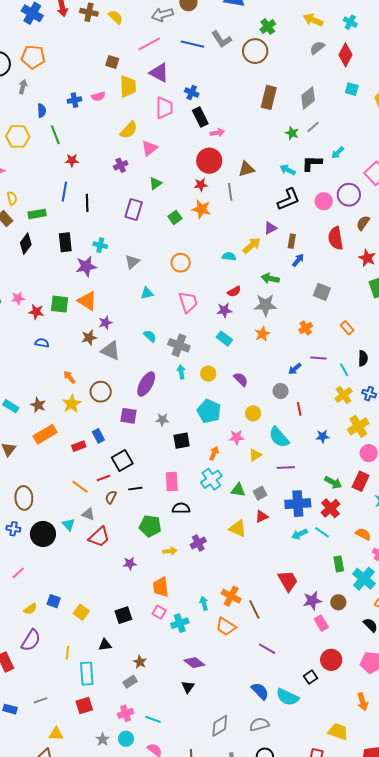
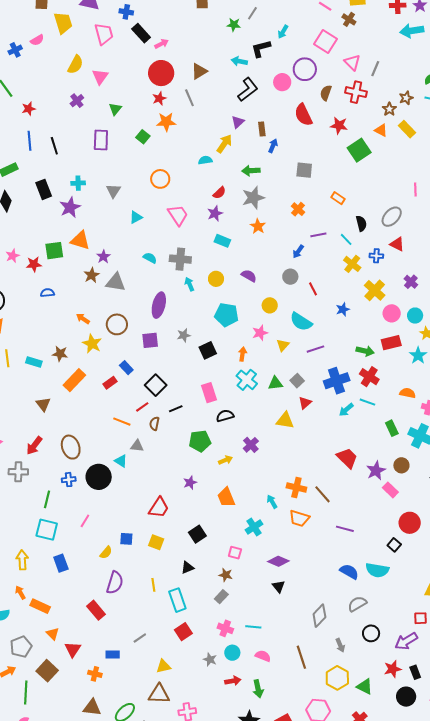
red rectangle: (361, 481) -> (391, 343), turned 66
red trapezoid: (99, 537) -> (159, 508), moved
pink square: (159, 612) -> (235, 553), moved
pink cross: (126, 713) -> (225, 628), turned -35

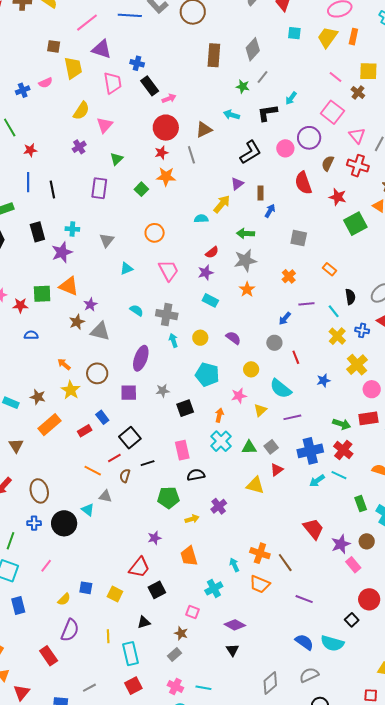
cyan arrow: (239, 61) -> (231, 115), moved
red trapezoid: (159, 508) -> (139, 567), moved

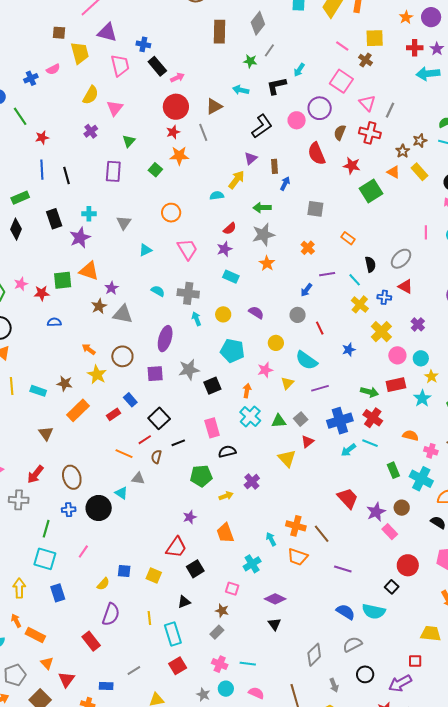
gray star: (163, 391) -> (189, 370), size x1.5
yellow triangle: (255, 485) -> (287, 458), turned 36

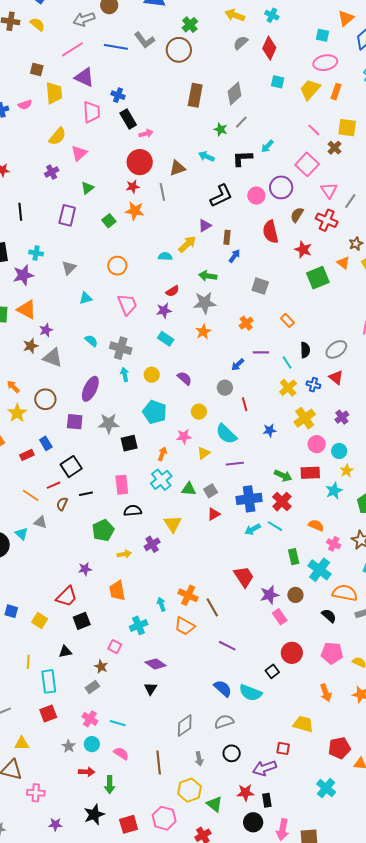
yellow triangle: (287, 458) -> (173, 524), moved
green pentagon: (201, 476) -> (103, 530), turned -30

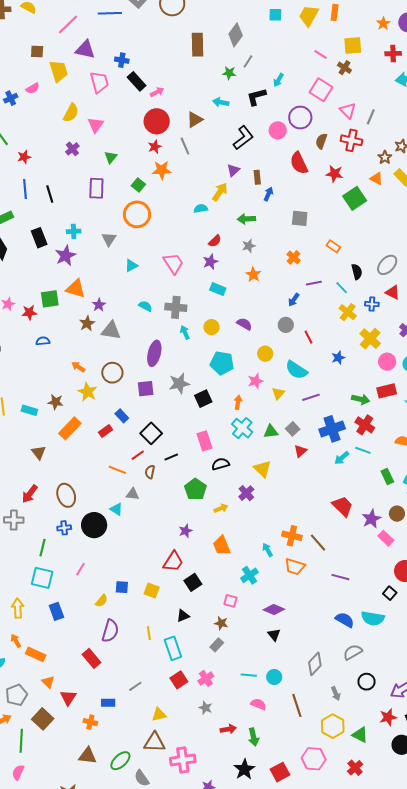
orange circle: (117, 266) -> (137, 214), moved, size x1.4
gray star: (205, 303) -> (249, 246), size x0.6
pink cross: (90, 719) -> (206, 678), moved, turned 35
cyan circle: (92, 744) -> (274, 677), moved
pink cross: (36, 793) -> (183, 760), size x1.4

